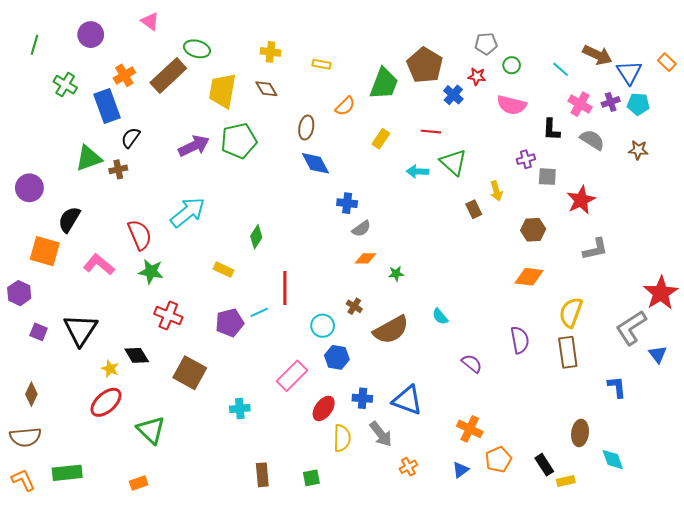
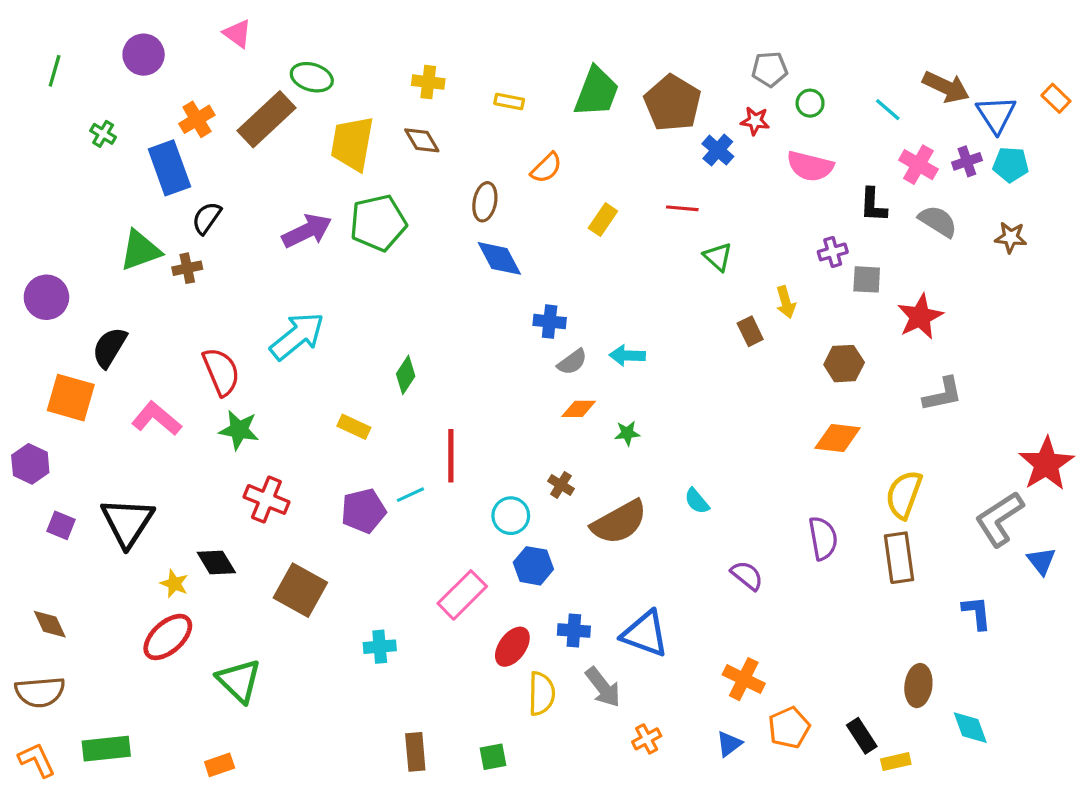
green trapezoid: (384, 84) -> (597, 92), moved
green cross: (65, 85) -> (103, 134), size x0.7
green triangle: (453, 162) -> (718, 257), size x0.7
cyan arrow: (418, 171) -> (627, 355), moved
brown diamond: (31, 394) -> (50, 624), turned -50

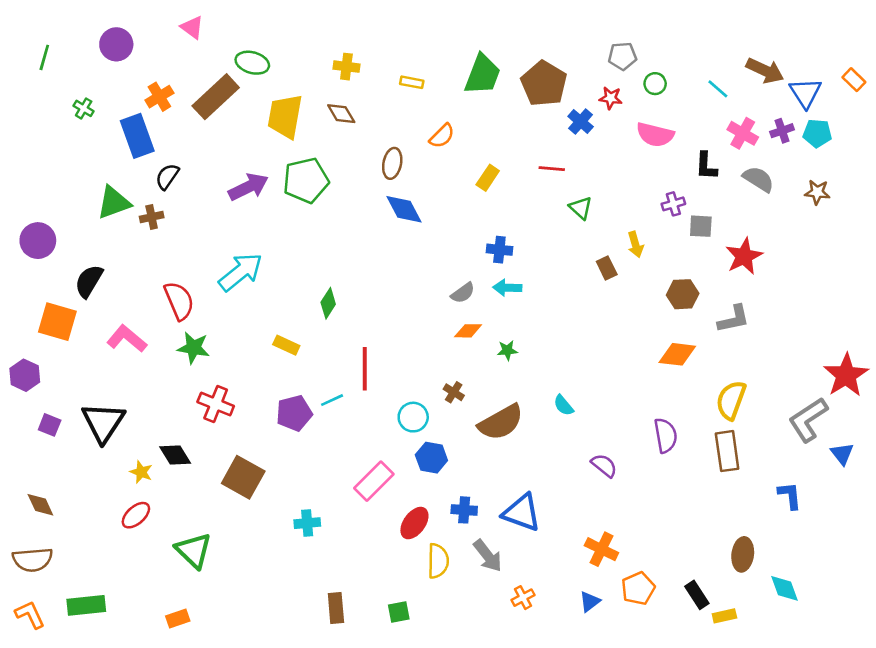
blue cross: (550, 322) -> (499, 250), moved
gray L-shape: (943, 394) -> (734, 319), moved
red ellipse: (168, 637) -> (136, 515), size x0.7

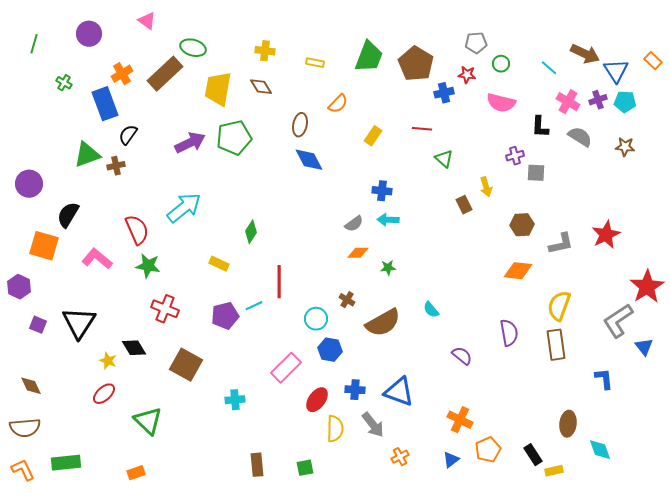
blue cross: (581, 122) -> (444, 93), turned 36
red star: (744, 256) -> (606, 235), moved

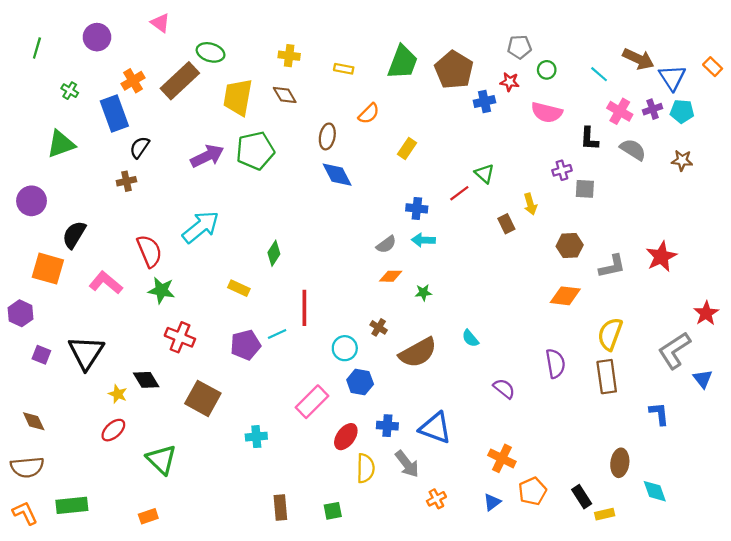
red line: (422, 129) -> (459, 193), moved, turned -42
green triangle: (87, 155) -> (61, 144), moved
red star: (647, 287) -> (706, 313), size x0.7

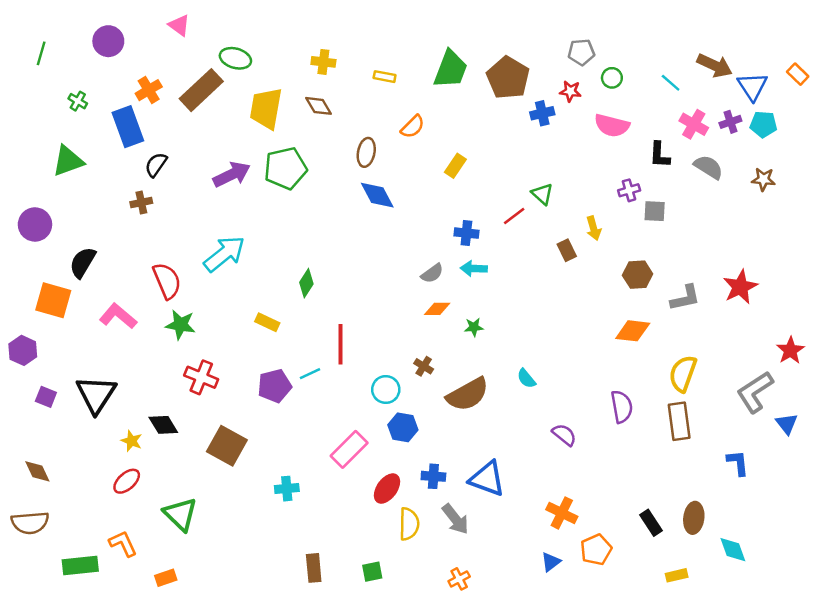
black rectangle: (582, 497) -> (651, 523), moved
orange cross: (436, 499) -> (459, 579), moved
orange L-shape: (25, 513) -> (123, 544), moved

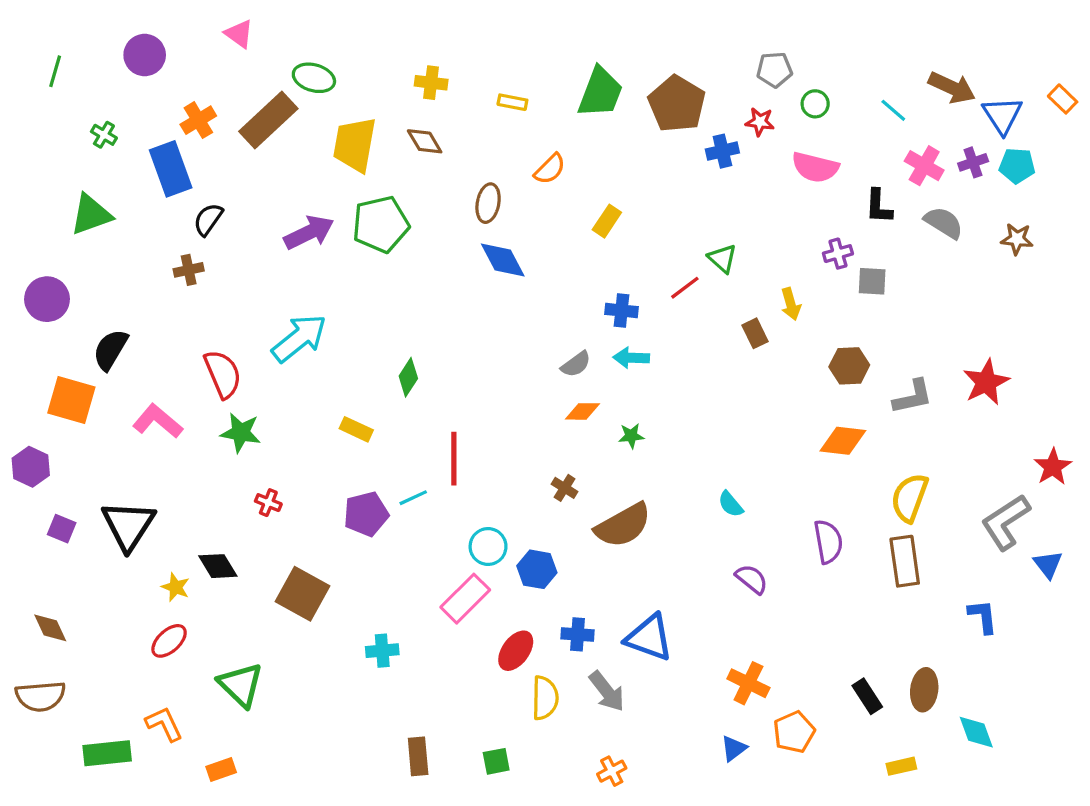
red cross: (201, 377) -> (268, 503), size x0.6
cyan semicircle: (526, 379) -> (731, 504), moved
cyan circle: (386, 390) -> (488, 547), moved

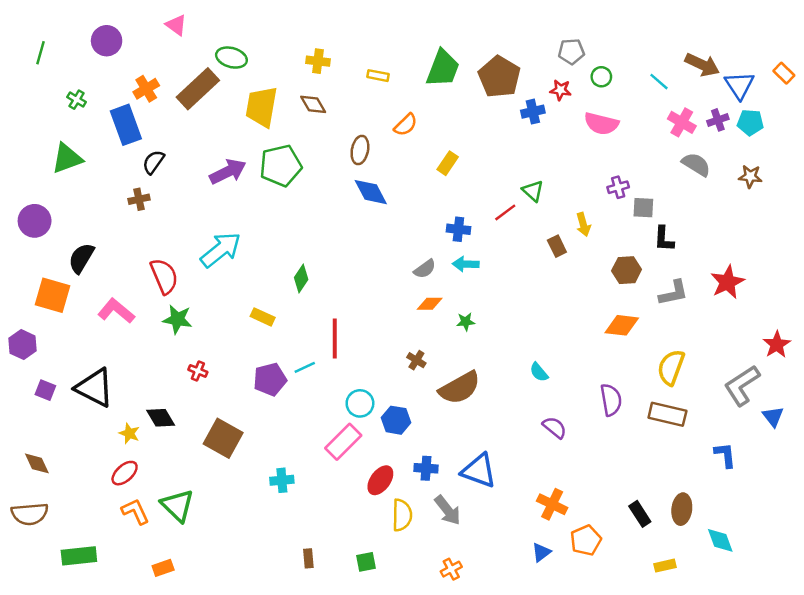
black L-shape: (879, 206) -> (664, 239), moved
black triangle: (128, 525) -> (95, 388), turned -36
brown rectangle: (905, 561) -> (667, 414), turned -69
orange L-shape: (164, 724) -> (135, 511), moved
brown rectangle: (418, 756) -> (308, 558), size x0.7

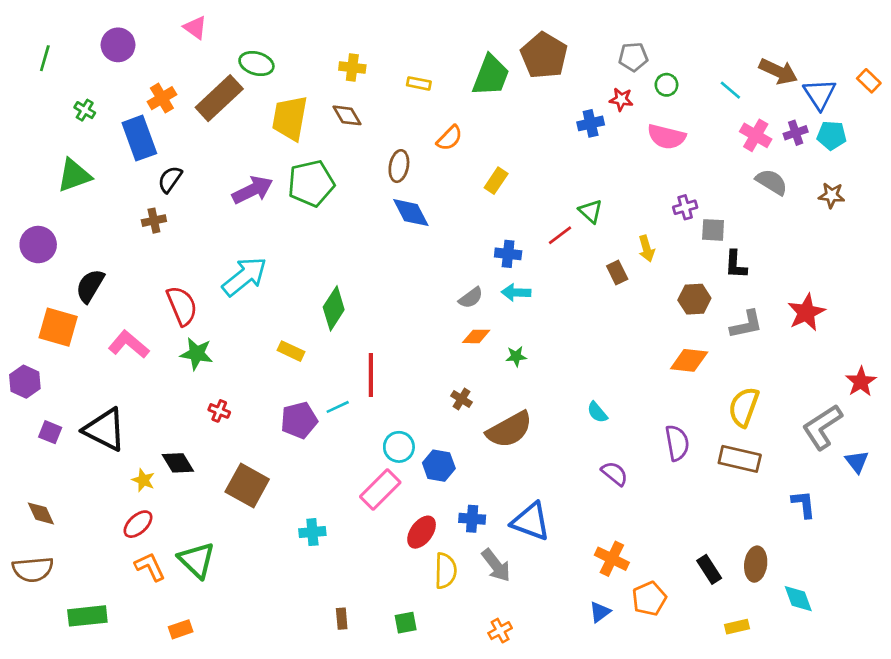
brown pentagon: (499, 77) -> (544, 56), moved
green diamond: (301, 279) -> (334, 308), size x1.4

